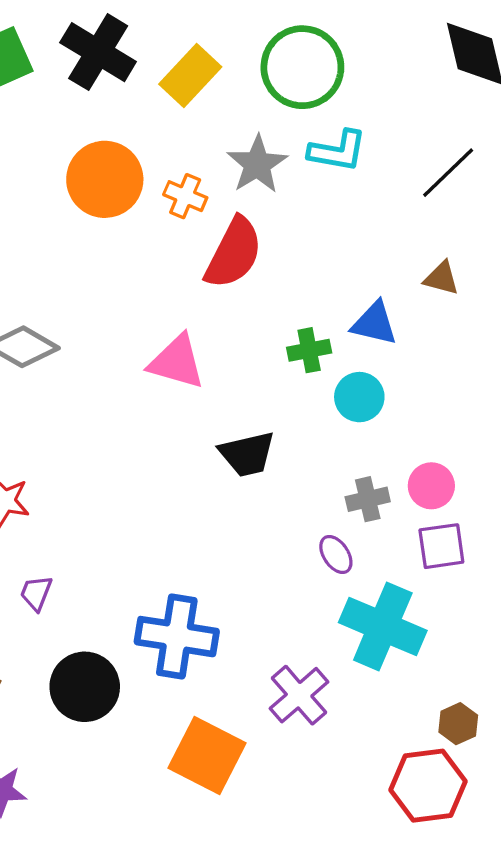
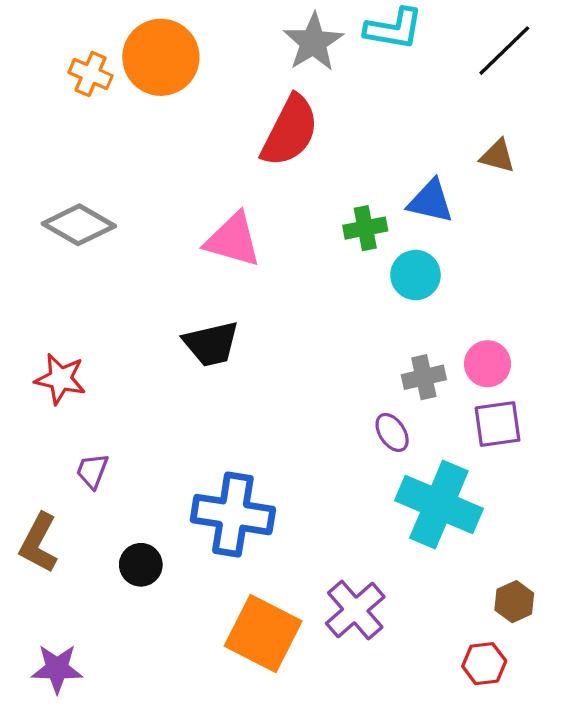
orange cross: (185, 196) -> (91, 74), moved
black trapezoid: (247, 454) -> (211, 344), moved
black circle: (85, 687) -> (141, 565), size x0.6
purple cross: (299, 695) -> (355, 610), moved
red hexagon: (428, 786) -> (484, 664), size x0.6

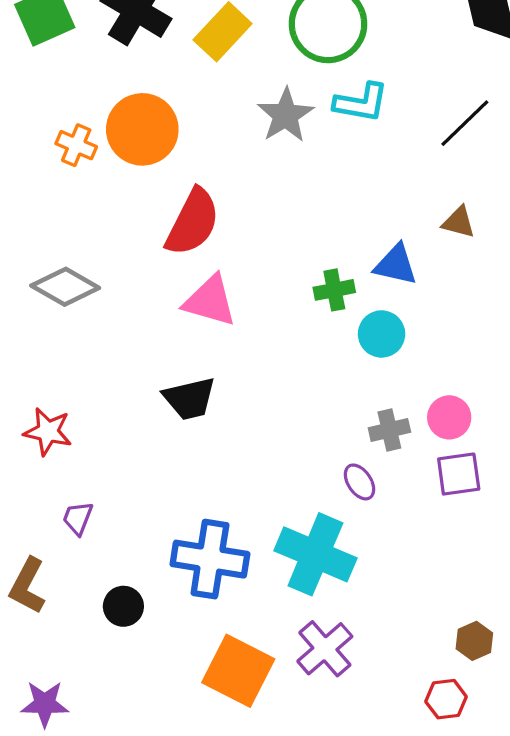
red semicircle: (290, 131) -> (193, 222), moved
cyan cross: (439, 504) -> (315, 554), moved

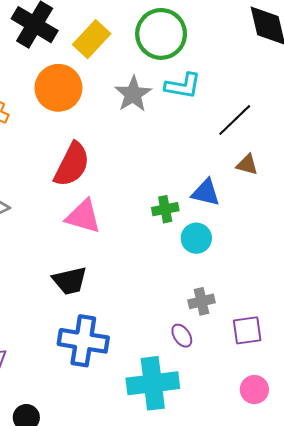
black line: (465, 123) -> (235, 120), moved
orange circle: (142, 129) -> (58, 88), moved
pink circle: (449, 417) -> (254, 390), moved
cyan cross: (315, 554) -> (153, 383), turned -30
blue cross: (210, 559) -> (83, 341), moved

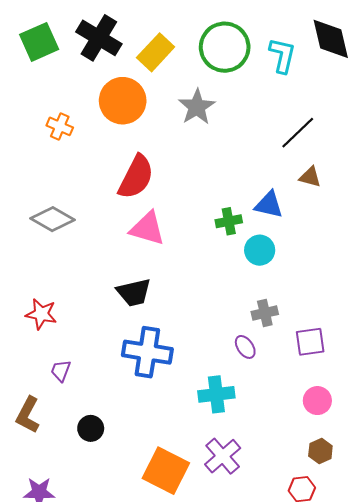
cyan L-shape: (183, 86) -> (282, 55), moved, turned -87
cyan cross: (153, 383) -> (216, 394), size x0.7

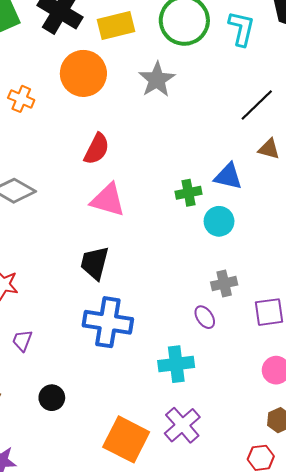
yellow rectangle: (156, 52) -> (116, 26), turned 33
red semicircle: (136, 177) -> (97, 149), size x0.7
black trapezoid: (134, 292) -> (95, 263), turned 117

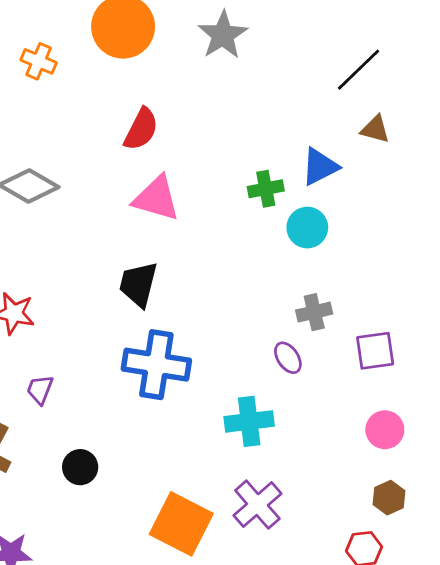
blue triangle: (228, 176) -> (320, 167), turned -40

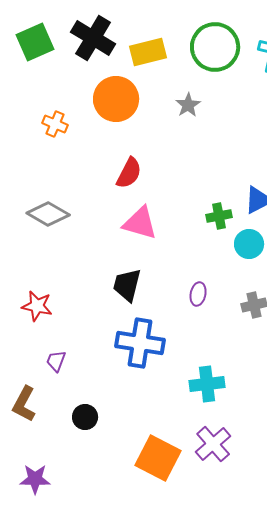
gray star: (223, 35) -> (188, 105), size x0.7
purple ellipse: (288, 358) -> (198, 294), moved, turned 45

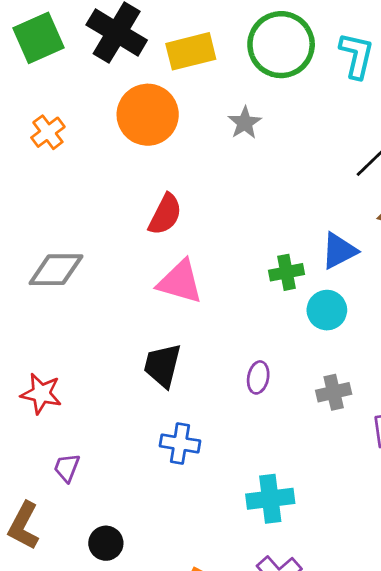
orange cross: (55, 124) -> (48, 132), moved, turned 30
gray diamond: (48, 214) -> (56, 270), turned -30
blue cross: (140, 343) -> (180, 443), size x0.6

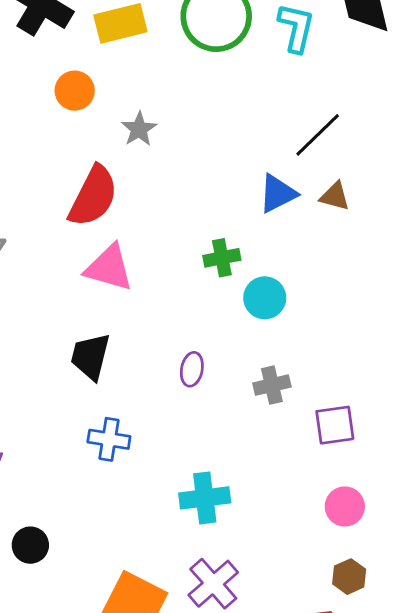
orange circle: (148, 115) -> (75, 91), size x0.6
gray star: (245, 123) -> (139, 129), moved
red semicircle: (165, 214) -> (93, 196), size x1.4
blue triangle: (339, 251) -> (278, 193), moved

